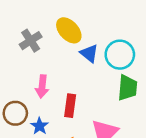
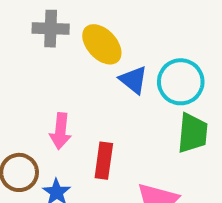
gray cross: (31, 41) -> (51, 29), moved, turned 35

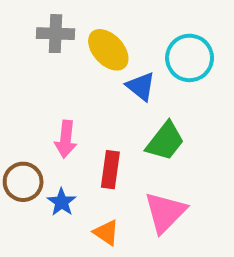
cyan circle: (181, 82) -> (190, 58), moved
green trapezoid: (193, 133) -> (165, 141), moved, turned 33

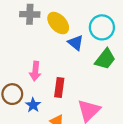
green trapezoid: (165, 141) -> (105, 59), moved

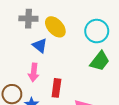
blue triangle: (76, 43) -> (40, 45), moved

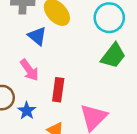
pink arrow: (34, 72) -> (29, 70), turned -42

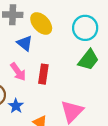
red rectangle: (58, 90) -> (43, 74), moved

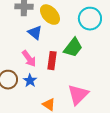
green trapezoid: (88, 60) -> (73, 48), moved
blue star: (16, 106) -> (30, 81), moved

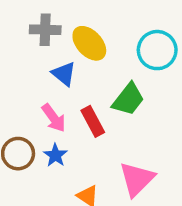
red rectangle: (52, 61) -> (93, 121), turned -36

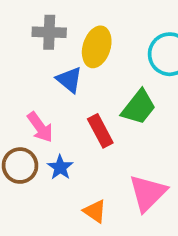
yellow ellipse: (89, 43) -> (97, 47), turned 60
pink arrow: (54, 118) -> (40, 127), moved

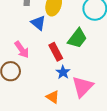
blue star: (60, 167) -> (63, 72), moved

